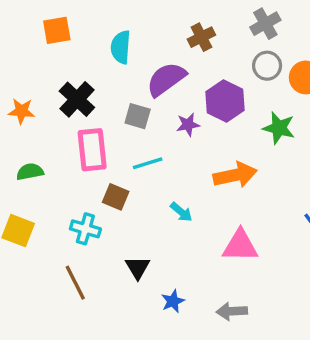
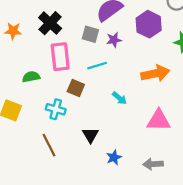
purple star: (188, 125) -> (114, 40), moved
green semicircle: (30, 172) -> (31, 77), moved

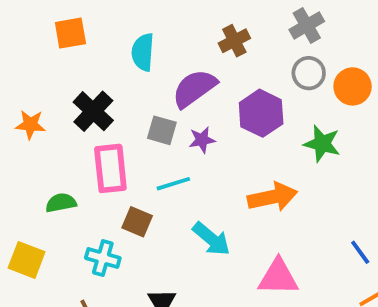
cyan arrow: (119, 98) -> (211, 239), size x1.5

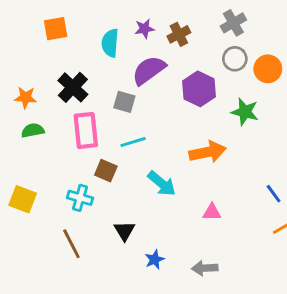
purple star: (202, 140) -> (145, 29), moved
green semicircle: (61, 203) -> (33, 130), moved
pink triangle: (278, 277) -> (212, 212), size x0.6

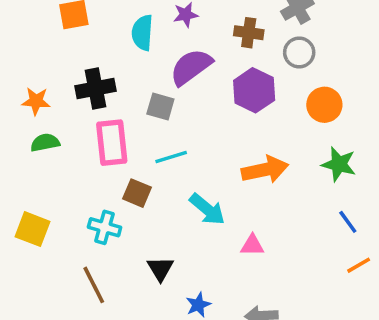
brown cross: (179, 34) -> (249, 33), moved, turned 35
orange circle: (268, 69) -> (324, 105), moved
black cross: (73, 87) -> (96, 89), turned 36
green star: (245, 112) -> (339, 164), moved
pink triangle: (212, 212) -> (252, 245), moved

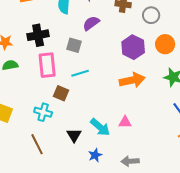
purple semicircle: (191, 67) -> (91, 23), size x0.7
purple hexagon: (254, 90) -> (133, 47), moved
cyan arrow: (207, 209) -> (100, 127), moved

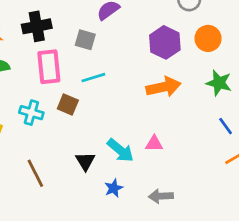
cyan cross: (43, 112) -> (31, 113), moved

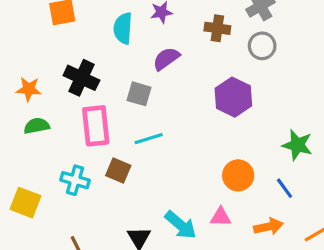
black cross: (37, 26) -> (81, 78), turned 36
orange circle: (208, 38) -> (238, 175), moved
orange arrow: (164, 87) -> (269, 227), moved, size x0.7
blue line: (226, 126) -> (285, 188), moved

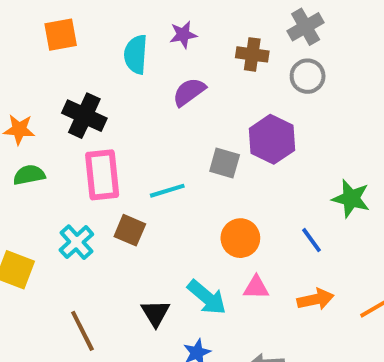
gray square: (139, 94) -> (225, 163), moved
orange circle: (238, 175) -> (240, 238), moved
cyan cross: (75, 180) -> (76, 242), turned 32
blue line: (285, 188) -> (311, 240), moved

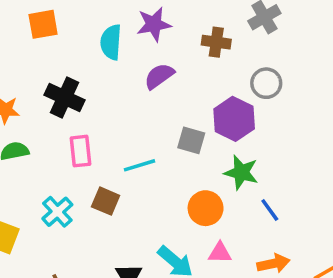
purple star: (183, 35) -> (154, 24), size x1.4
gray circle: (308, 76) -> (266, 83), moved
pink rectangle: (102, 175) -> (81, 151), size x0.7
green star: (351, 199) -> (241, 172), moved

